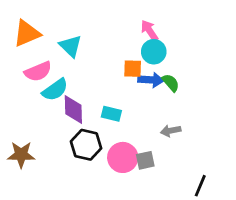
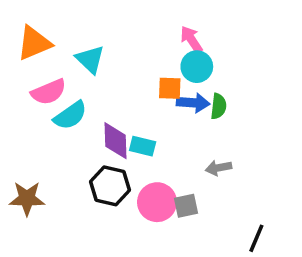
green semicircle: (171, 83) -> (218, 106), turned 48
purple diamond: (73, 110) -> (115, 141), moved

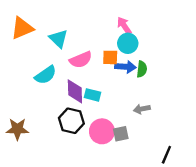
pink semicircle: (49, 92) -> (81, 60), moved

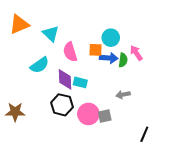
pink arrow: (124, 26) -> (136, 53), moved
pink semicircle: (81, 60) -> (70, 52), turned 96

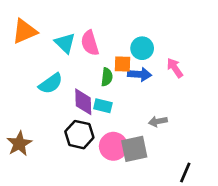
pink semicircle: (70, 52) -> (90, 43), moved
green semicircle: (123, 60) -> (107, 77), moved
brown star: (15, 112) -> (19, 144), turned -30
gray square: (105, 116) -> (134, 149), size x1.5

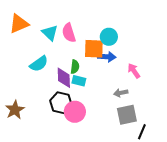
orange square: (123, 64) -> (94, 49), size x1.5
pink arrow: (175, 68) -> (134, 71), moved
green semicircle: (107, 77) -> (75, 67), moved
pink circle: (113, 146) -> (75, 112), moved
gray square: (134, 149) -> (127, 115), moved

